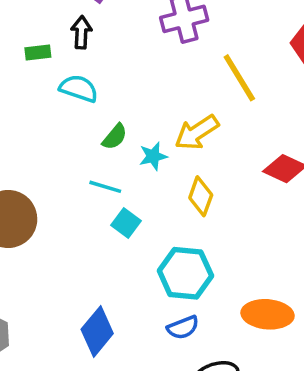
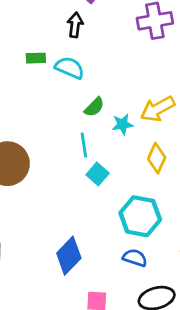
green rectangle: (38, 53) -> (36, 58), moved
cyan line: (105, 187) -> (84, 145), turned 60
blue semicircle: (183, 327) -> (135, 258), turned -145

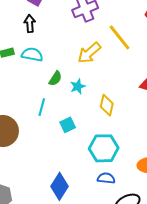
yellow arrow: (158, 109) -> (89, 53), moved
cyan line: (84, 145) -> (42, 107), moved, turned 36
cyan square: (98, 174) -> (68, 125), turned 35

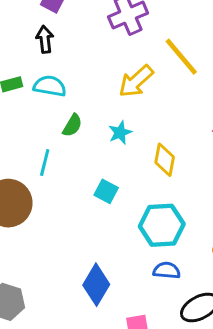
green semicircle: (55, 78) -> (72, 125), moved
cyan line: (42, 107) -> (45, 162), moved
cyan square: (68, 125) -> (106, 191), turned -35

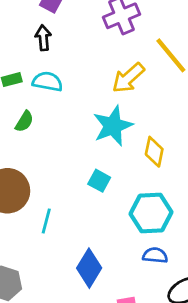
green semicircle: (72, 125) -> (24, 121), moved
cyan star: (120, 133) -> (113, 126), size x1.8
cyan line: (45, 162) -> (46, 221), moved

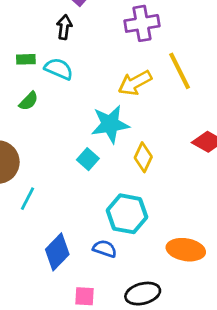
cyan square: (99, 181) -> (88, 159), moved
blue semicircle: (155, 255) -> (105, 249), moved

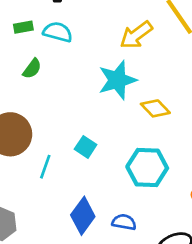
yellow diamond: (143, 157) -> (155, 108), turned -60
cyan square: (88, 159) -> (86, 147), moved
blue semicircle: (105, 249) -> (124, 222), moved

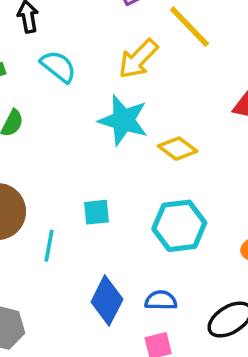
cyan semicircle: (58, 32) -> (58, 66), moved, turned 32
cyan star: (117, 80) -> (123, 120), turned -30
cyan square: (86, 147) -> (96, 212), turned -30

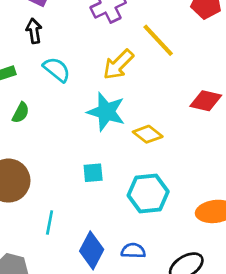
cyan square: (96, 212) -> (93, 173), moved
cyan line: (49, 246) -> (50, 222), moved

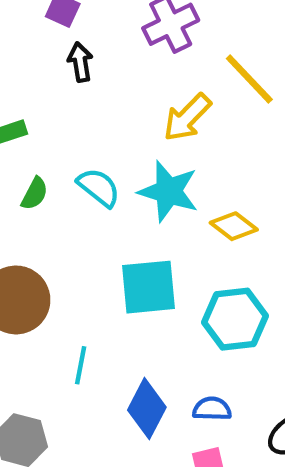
black arrow: (34, 31) -> (80, 62), moved
cyan semicircle: (57, 70) -> (99, 187), moved
cyan square: (93, 173) -> (149, 287), size x1.8

